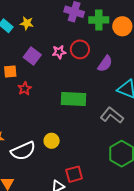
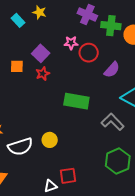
yellow star: (27, 23) -> (39, 12), moved
pink star: (59, 52) -> (71, 43), moved
red star: (25, 89) -> (43, 74), moved

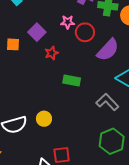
purple semicircle: (112, 70) -> (108, 50), size x1.4
red star: (43, 74) -> (51, 53), moved
green rectangle: (76, 101) -> (72, 81), size x0.7

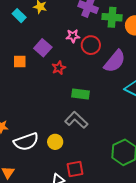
gray L-shape: (107, 102) -> (76, 120), moved
yellow circle: (44, 119) -> (55, 142), moved

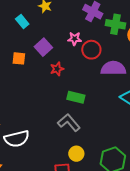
cyan rectangle: (19, 16) -> (22, 22), moved
purple semicircle: (115, 61) -> (113, 68), turned -135
yellow circle: (55, 142) -> (76, 154), moved

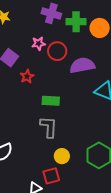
gray L-shape: (69, 123) -> (49, 127), turned 55

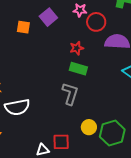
red star: (27, 76) -> (77, 48), moved
yellow circle: (62, 156) -> (89, 127), moved

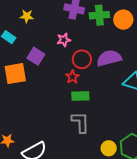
red circle: (96, 22) -> (82, 59), moved
orange square: (23, 27) -> (15, 74), size x1.6

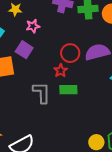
pink star: (64, 40) -> (33, 26), moved
gray L-shape: (80, 122) -> (42, 93), moved

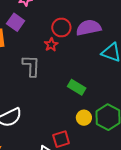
green rectangle: (68, 90) -> (77, 87), moved, turned 30

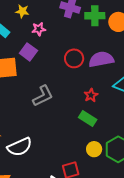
red star: (51, 45) -> (91, 95), moved
gray L-shape: (31, 66) -> (43, 96), turned 60

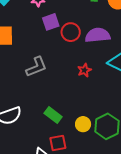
purple square: (28, 52) -> (51, 22), moved, turned 30
green rectangle: (88, 119) -> (53, 115), moved

